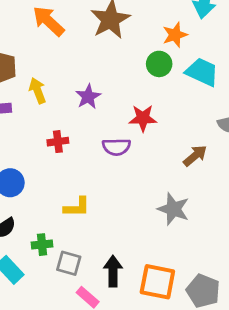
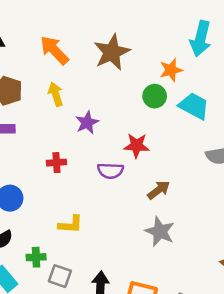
yellow arrow: (38, 91) -> (56, 94), moved
brown arrow: (195, 156) -> (159, 190), moved

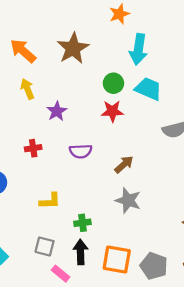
cyan arrow: (201, 39) -> (138, 49), moved
orange star: (171, 70) -> (119, 14), moved
red star: (137, 146) -> (112, 111), moved
green cross: (36, 257) -> (82, 223), moved

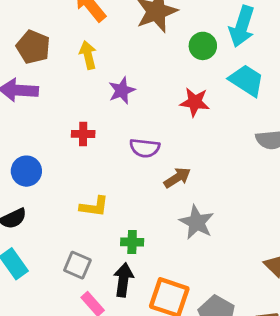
green circle: (113, 83) -> (203, 46), moved
brown arrow: (124, 164) -> (177, 178), moved

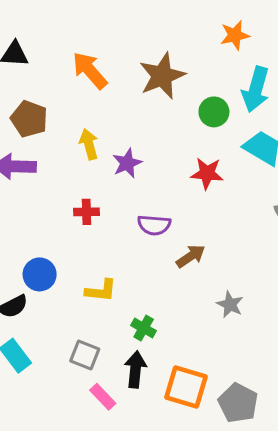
yellow arrow: (88, 55) -> (89, 144), moved
blue circle: (26, 171) -> (40, 274), moved
gray star: (197, 222) -> (230, 304), moved, size x0.7
green cross: (132, 242) -> (144, 328), turned 30

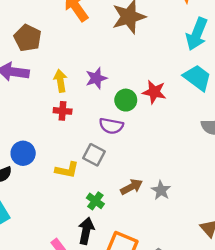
green circle: (214, 112) -> (126, 100), moved
yellow arrow: (89, 144) -> (60, 81), moved
brown arrow: (191, 256) -> (131, 187), moved
gray square: (85, 355) -> (94, 155), moved

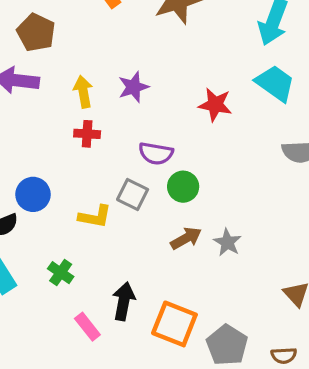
green circle: (126, 100) -> (183, 187), moved
green cross: (95, 201) -> (61, 273), moved

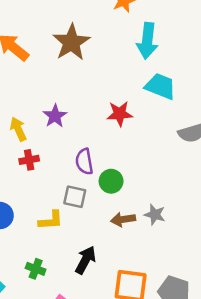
purple semicircle: (156, 153) -> (84, 162), turned 85
brown arrow: (186, 238) -> (123, 219), turned -145
black arrow: (124, 301) -> (85, 260), moved, turned 32

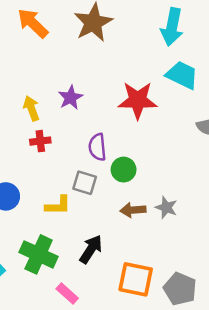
red star: (120, 114) -> (138, 100), size x1.4
green cross: (36, 269) -> (39, 254), size x1.8

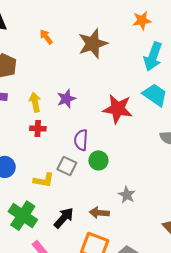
orange arrow: (33, 23) -> (46, 37), size x0.6
brown arrow: (133, 210) -> (99, 213), moved

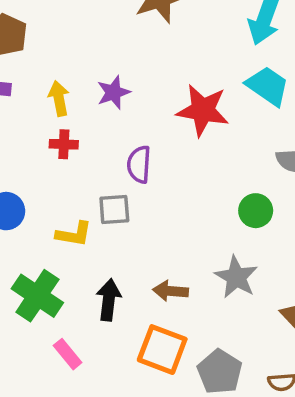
green circle: (98, 160) -> (256, 211), moved
gray square: (67, 166) -> (114, 209), turned -30
gray star: (127, 195) -> (236, 277), moved, size x1.4
black arrow: (64, 218) -> (109, 300), turned -35

